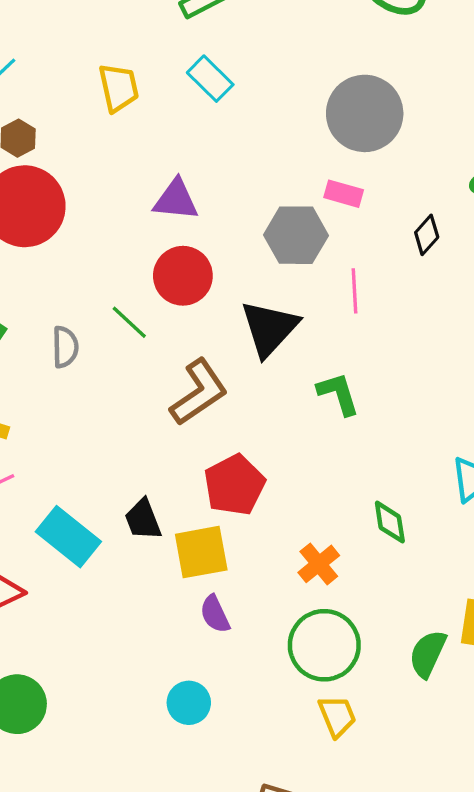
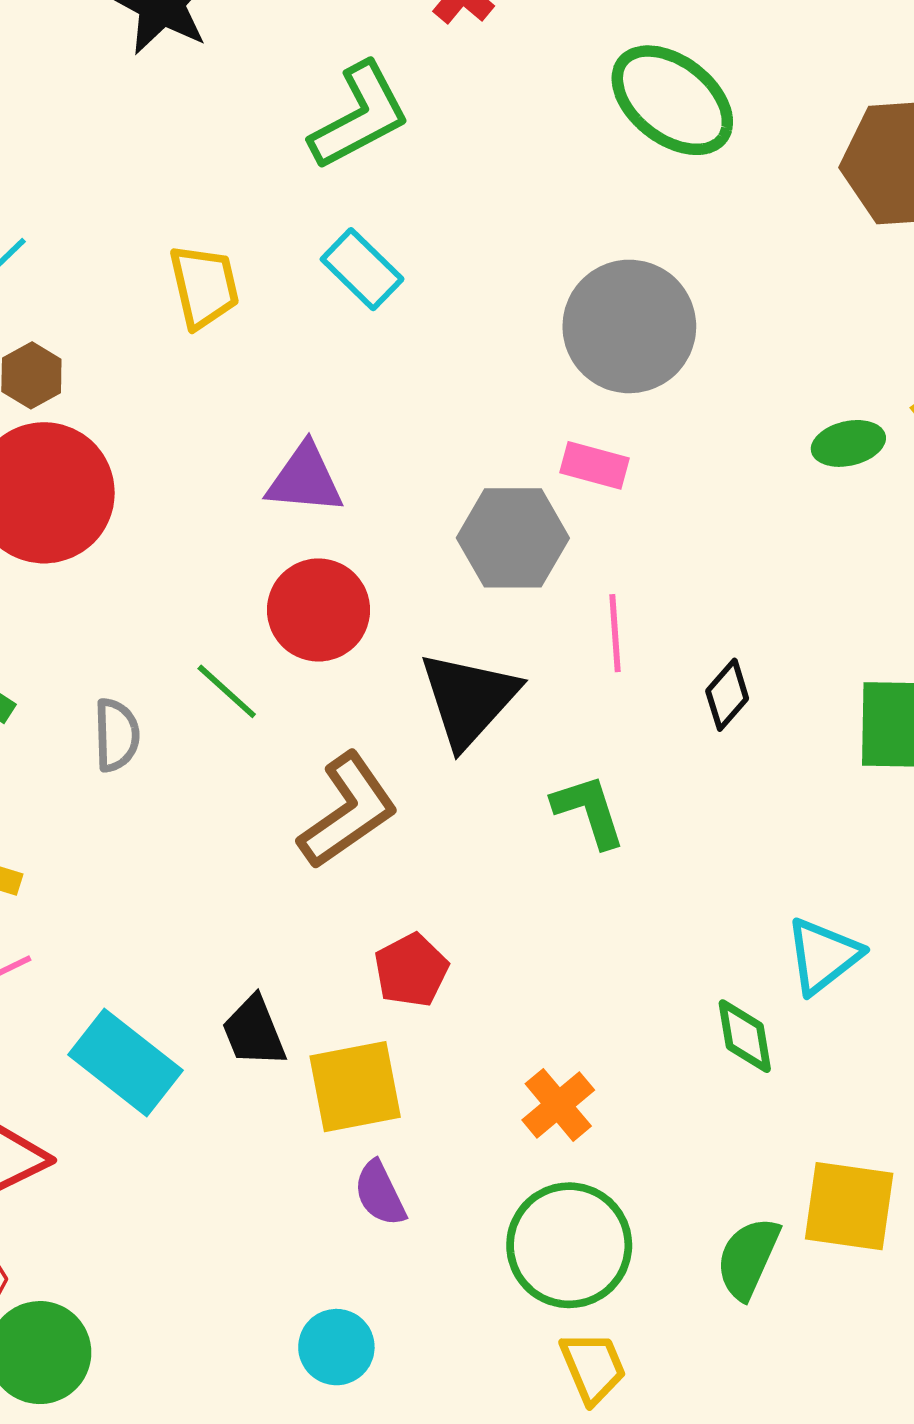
black diamond: (427, 235) -> (727, 695), moved
red pentagon: (234, 485) -> (411, 970), size x0.7
green diamond: (390, 522) -> (745, 1036), moved

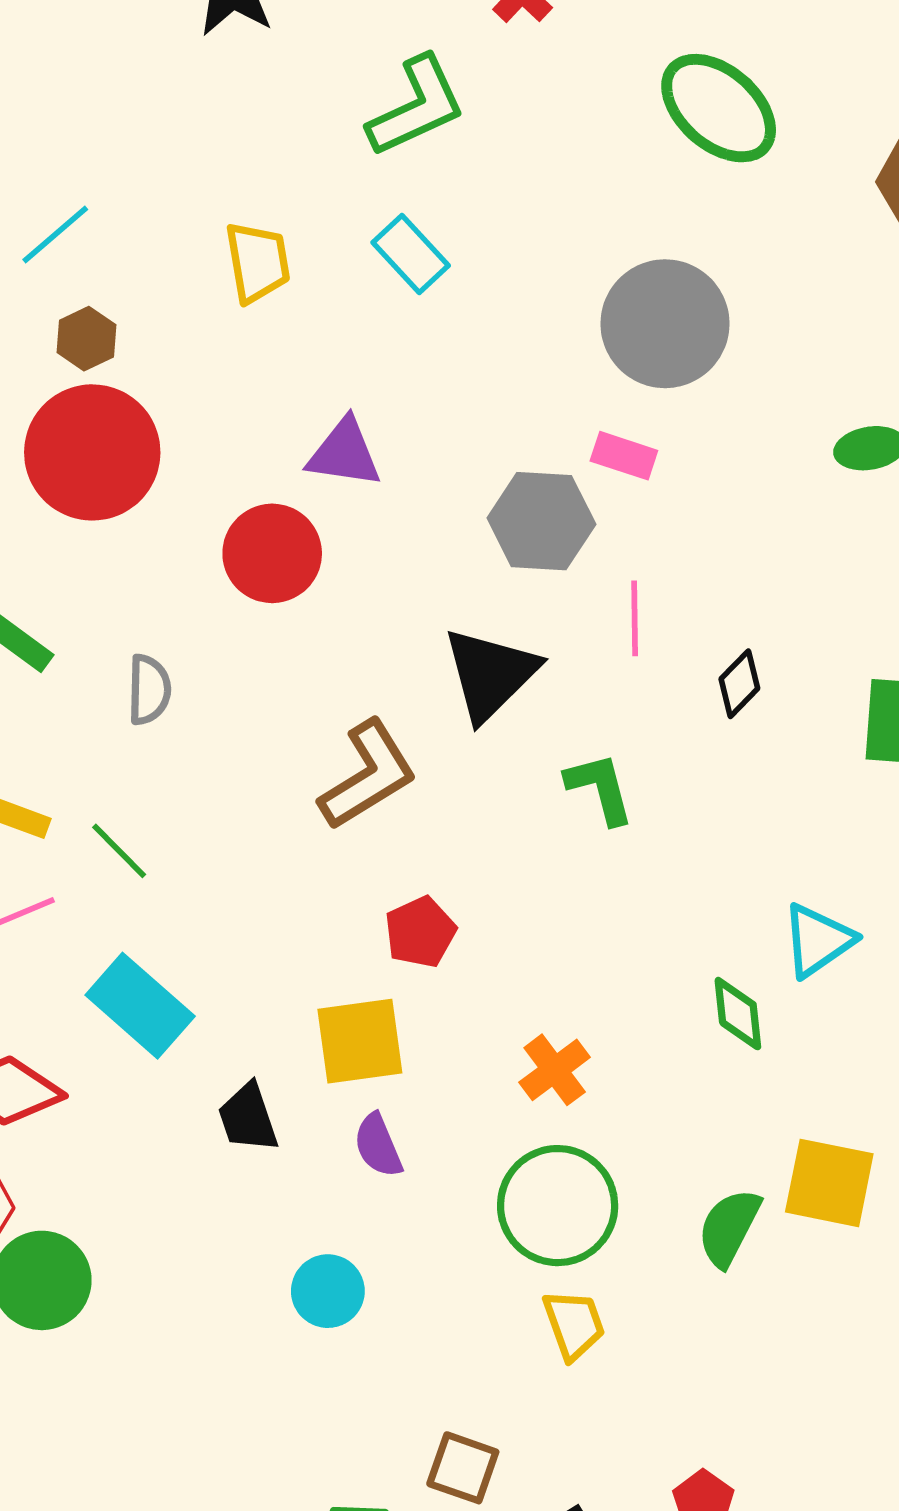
red circle: (319, 610) -> (272, 553), moved
green line: (227, 691) -> (119, 851), moved
black trapezoid: (254, 1032) -> (248, 1118), moved

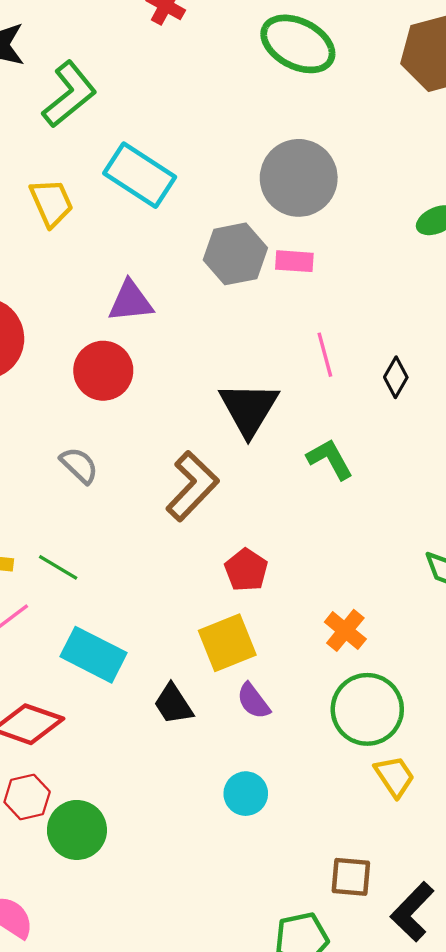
green L-shape: (417, 106) -> (69, 94), moved
cyan rectangle: (411, 254) -> (140, 175), size x1.5
gray hexagon: (541, 521) -> (235, 254), moved
gray semicircle: (149, 690) -> (79, 465), moved, turned -33

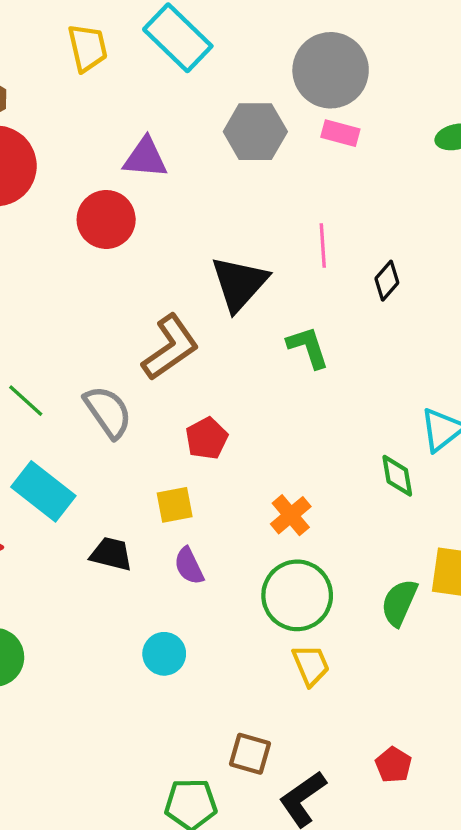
pink rectangle: (294, 261) -> (340, 133), moved
gray semicircle: (79, 465) -> (108, 412), moved, size x1.4
yellow square: (227, 643) -> (175, 505), size x0.7
black trapezoid: (173, 704) -> (111, 554), turned 126

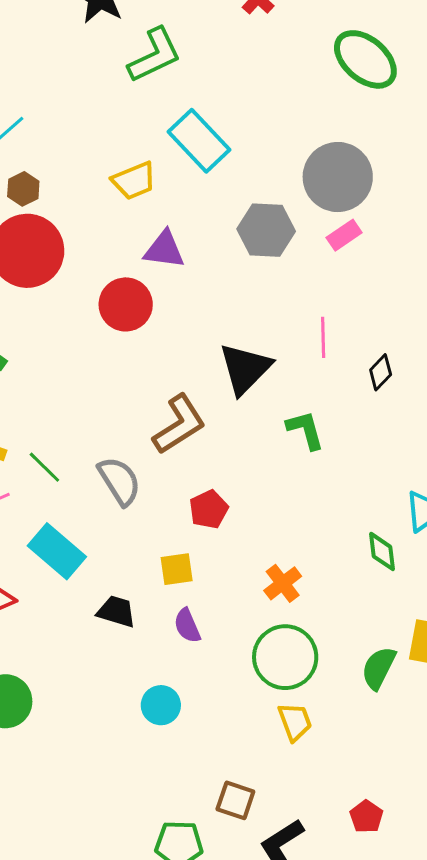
yellow trapezoid: (88, 48) -> (134, 181), moved, turned 78
pink rectangle: (340, 133) -> (344, 235), turned -52

